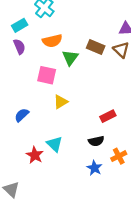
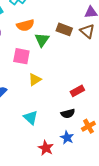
red star: (35, 155) -> (46, 148), moved

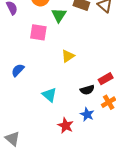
yellow triangle: (35, 80) -> (68, 56), moved
red rectangle: (77, 91) -> (106, 79), moved

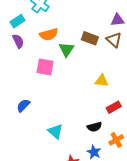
yellow triangle: (68, 56) -> (102, 81), moved, turned 40
red rectangle: (106, 79) -> (114, 107), moved

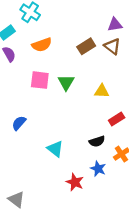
brown rectangle: (90, 38) -> (86, 46), turned -49
green triangle: (66, 49) -> (66, 82), moved

